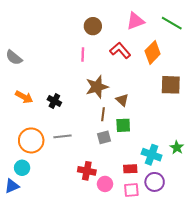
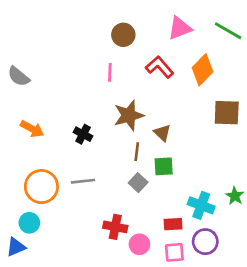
black cross: (54, 101) -> (83, 134), moved
gray square: (104, 137) -> (138, 183), turned -32

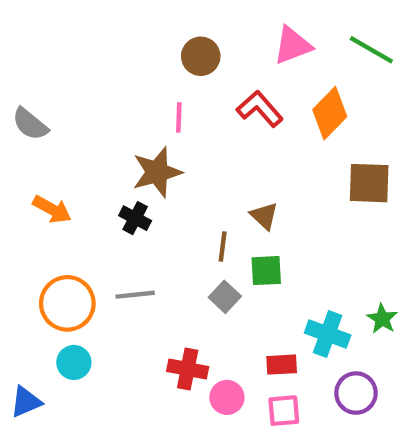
brown star: (129, 115) -> (157, 172), moved
cyan circle: (29, 223) -> (74, 362), moved
purple circle: (205, 242) -> (356, 393), moved

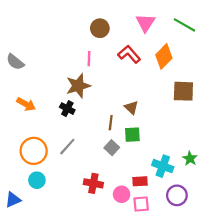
pink triangle: (293, 45) -> (145, 23), turned -36
gray line: (135, 295) -> (67, 147), turned -42
pink circle: (227, 397) -> (122, 194), moved

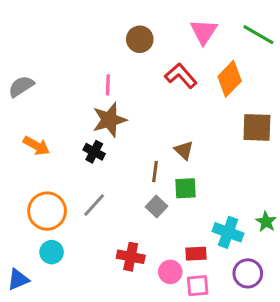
pink line: (89, 59) -> (108, 85), moved
gray semicircle: (15, 62) -> (21, 86), turned 108

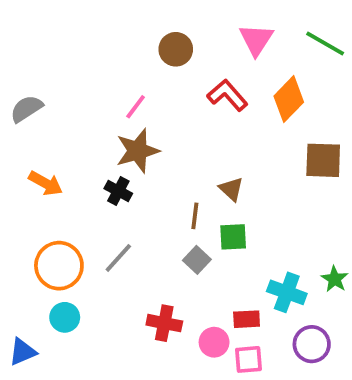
pink line: (108, 85) -> (136, 107), turned 35

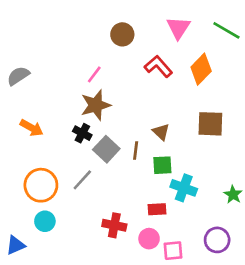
brown square: (323, 160) -> (210, 124), moved
gray square: (197, 260) -> (106, 149), moved, size x1.4
cyan cross: (287, 292) -> (184, 188), moved
red rectangle: (247, 319) -> (157, 209), moved

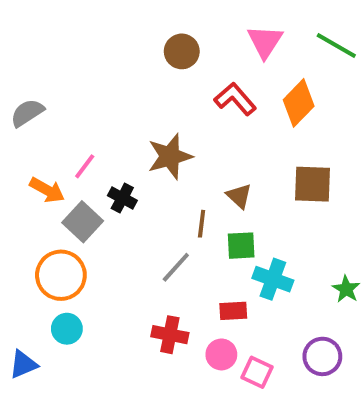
pink line: (94, 74) -> (85, 166), moved
brown star: (96, 105) -> (170, 156), moved
gray square: (106, 149) -> (83, 222), moved
gray line: (82, 180) -> (176, 267), moved
pink square: (173, 251) -> (257, 372), turned 30

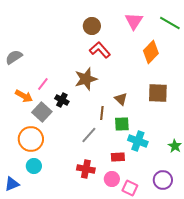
red L-shape: (235, 99) -> (100, 50), moved

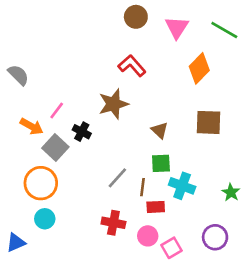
brown circle: (92, 26) -> (136, 17), moved
gray semicircle: (14, 57) -> (18, 75), turned 78
brown line: (102, 113) -> (142, 187), moved
pink square: (130, 188) -> (171, 248), turned 35

